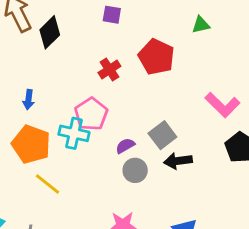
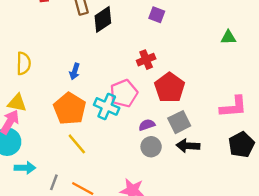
red pentagon: (156, 57) -> (170, 88), moved
pink L-shape: (222, 105) -> (233, 107), turned -60

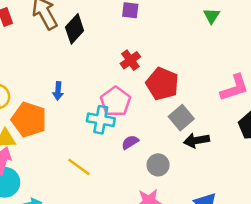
green triangle: (228, 37) -> (212, 16), turned -42
orange pentagon: (70, 109) -> (29, 120), moved
purple semicircle: (147, 125) -> (130, 142), moved
gray circle: (151, 147) -> (158, 165), moved

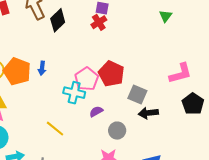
red cross: (130, 60) -> (99, 22), moved
red pentagon: (162, 84) -> (111, 74), moved
gray square: (181, 118) -> (137, 94), turned -30
orange pentagon: (29, 120) -> (17, 71), moved

